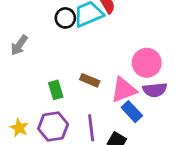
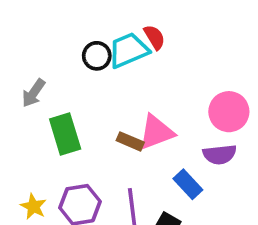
pink circle: (147, 63) -> (229, 112), moved
green rectangle: (56, 90) -> (65, 134), moved, size x1.5
pink triangle: (124, 90) -> (156, 132), moved

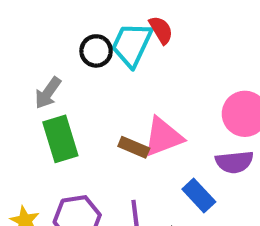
cyan trapezoid: (128, 50) -> (132, 45), turned -42
gray arrow: (33, 93) -> (48, 93), moved

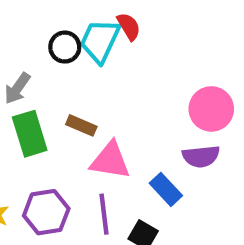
pink triangle: (163, 137) -> (110, 161), moved, turned 30
brown rectangle: (134, 147) -> (81, 125), moved

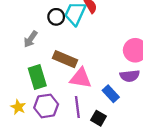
brown rectangle: (81, 125) -> (65, 59), size x1.5
green rectangle: (30, 134) -> (37, 77), moved

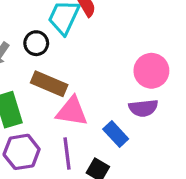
black circle: (56, 17) -> (36, 43), moved

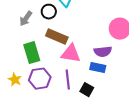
purple semicircle: (143, 108) -> (103, 52), moved
blue rectangle: (116, 134) -> (98, 68), turned -35

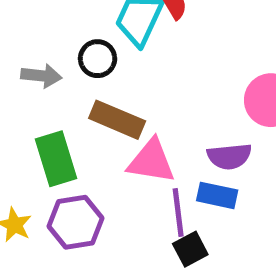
gray arrow: (26, 19) -> (41, 76), turned -119
purple line: (68, 80) -> (178, 213), moved
black square: (87, 90) -> (190, 249), turned 32

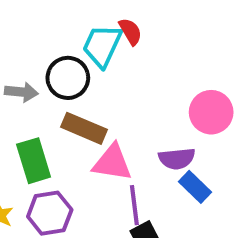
black circle: (98, 59) -> (68, 78), size x1.4
blue rectangle: (217, 195) -> (195, 187), moved, turned 32

